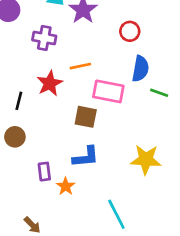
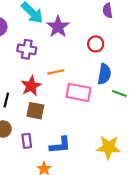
brown square: (86, 117) -> (35, 111), moved
purple rectangle: (44, 172) -> (27, 141), moved

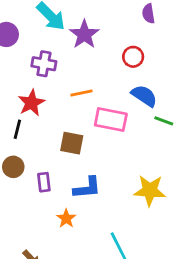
blue semicircle: (104, 74) -> (144, 96), turned -66
red star: (31, 86) -> (31, 103), moved
brown square: (35, 111) -> (72, 143), moved

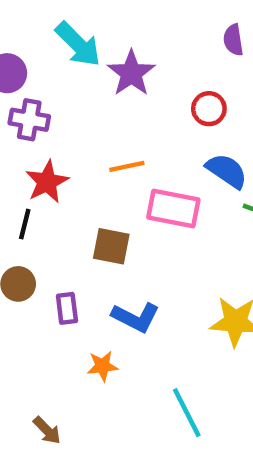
purple cross: (44, 64) -> (29, 120), moved
blue L-shape: (87, 188) -> (136, 317), turned 32
orange star: (66, 218) -> (102, 366), turned 30

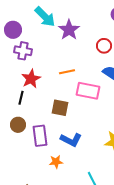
purple rectangle: (67, 308) -> (40, 136), size x1.5

